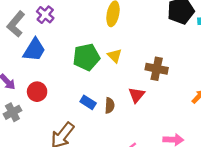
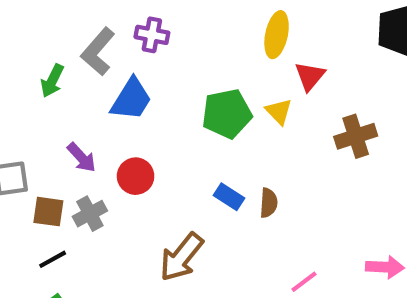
purple cross: (45, 15) -> (152, 35), turned -30
brown cross: (157, 69) -> (356, 136), turned -30
red triangle: (137, 95) -> (310, 76), moved

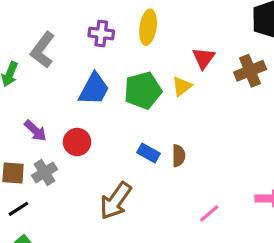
purple cross: (152, 35) -> (101, 33), moved
yellow ellipse: (277, 35) -> (148, 27), moved
blue trapezoid: (131, 99) -> (94, 89), moved
yellow triangle: (279, 111) -> (182, 86), turned 40
brown cross: (356, 136) -> (250, 71), moved

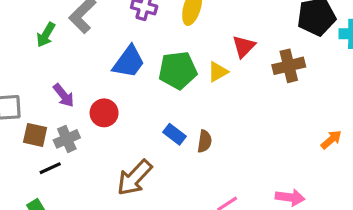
black line: (19, 209) -> (50, 168), moved

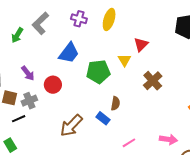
brown cross: (289, 66) -> (153, 81), moved, turned -30
green pentagon: (178, 70) -> (98, 72), moved
yellow triangle: (218, 72) -> (124, 60), turned -32
blue rectangle: (175, 134) -> (103, 118), moved

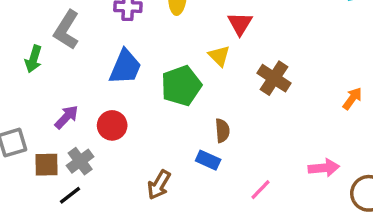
purple arrow: (28, 73) -> (66, 117), turned -84
brown arrow: (71, 125) -> (159, 185), size x0.7

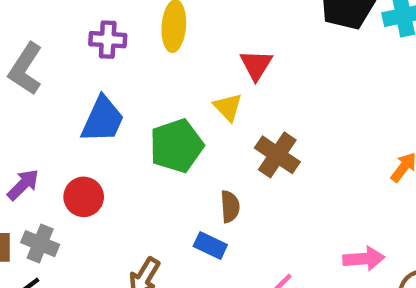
brown cross: (274, 78) -> (277, 155), moved
gray cross: (80, 161) -> (40, 244), turned -32

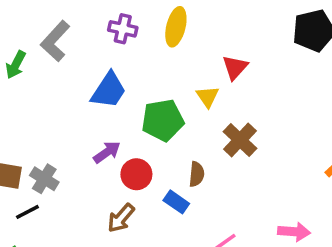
purple arrow: (23, 185) -> (107, 152), moved
red circle: (84, 197) -> (136, 174), moved

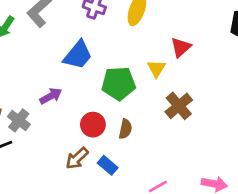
purple arrow: (107, 152) -> (51, 96), moved
brown semicircle: (197, 174) -> (125, 129), moved
blue rectangle: (176, 202) -> (108, 165), moved

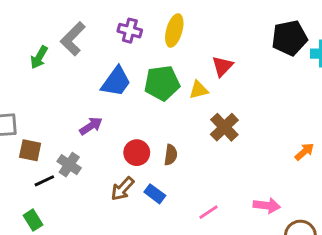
yellow triangle: (156, 68) -> (199, 90), turned 48
green pentagon: (119, 83) -> (162, 83), moved
gray cross: (19, 120) -> (69, 165), moved

